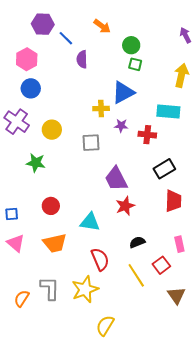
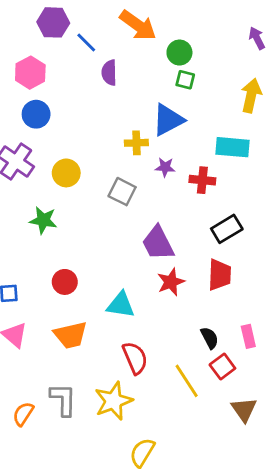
orange arrow: (102, 26) -> (138, 25), size x1.5
gray square: (91, 143) -> (122, 192), turned 30
red trapezoid: (173, 201) -> (220, 275), moved
black semicircle: (137, 242) -> (210, 338), moved, turned 84

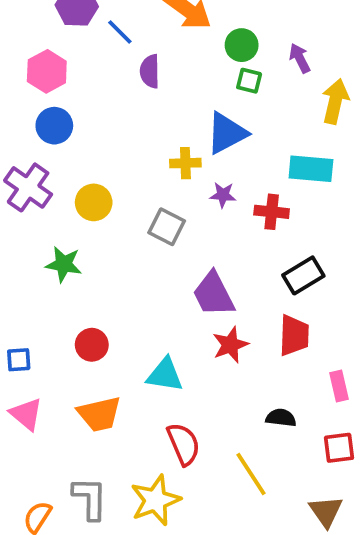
purple arrow: (257, 38) -> (300, 58), moved
pink rectangle: (248, 336) -> (339, 386), moved
black semicircle: (210, 338) -> (281, 418), turned -55
red square: (222, 367) -> (339, 448), moved, turned 30

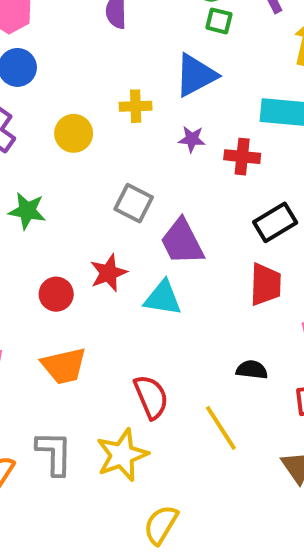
yellow cross: (185, 163) -> (136, 106), moved
yellow circle: (94, 202) -> (74, 133), moved
gray square: (167, 227) -> (134, 203), moved
red star: (230, 345) -> (108, 273), moved
cyan triangle: (165, 375) -> (163, 298), moved

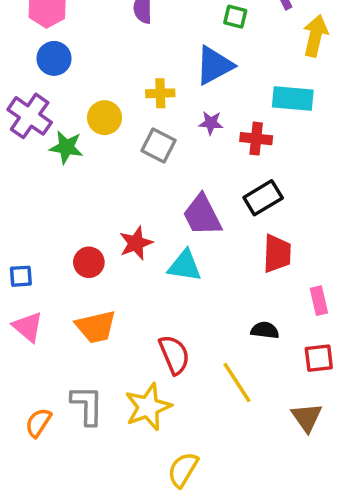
gray square: (134, 203) -> (159, 146), moved
green star: (27, 211) -> (66, 147), moved
black rectangle: (275, 222) -> (263, 198), moved

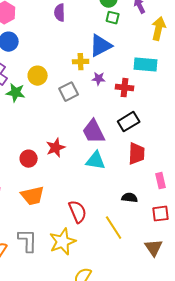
yellow cross: (160, 93) -> (81, 62), moved
gray square: (159, 146) -> (69, 92), turned 36
cyan triangle: (185, 266) -> (96, 161), moved

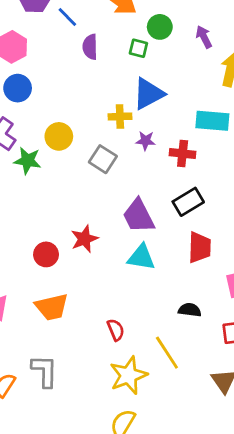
green square: (113, 18) -> (138, 48), moved
gray square: (69, 92) -> (103, 159), turned -30
red semicircle: (78, 212) -> (116, 330), size x0.7
yellow star: (63, 242) -> (128, 375), moved

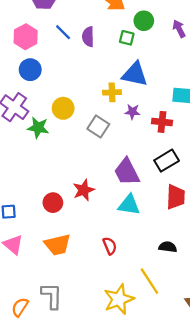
blue line: (67, 17) -> (63, 32), moved
blue triangle: (148, 94) -> (135, 74), turned 40
red semicircle: (116, 330) -> (110, 246), moved

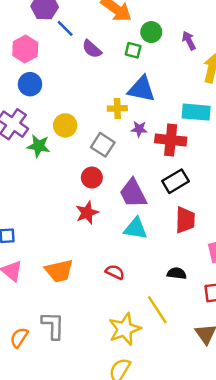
blue line: (63, 32) -> (65, 28), moved
purple semicircle: (88, 37) -> (92, 49), turned -48
red cross: (162, 122) -> (171, 140), size x1.4
red circle: (53, 203) -> (92, 178), moved
red semicircle: (110, 246) -> (115, 272), turned -42

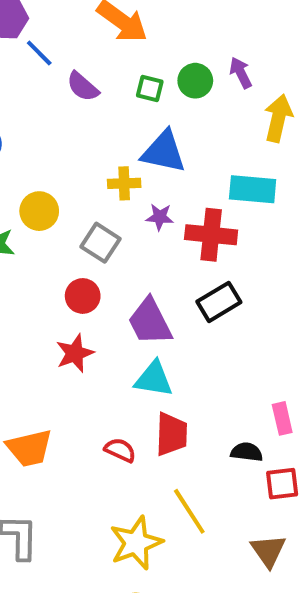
green circle: (151, 32) -> (195, 81), moved
red trapezoid: (185, 220) -> (172, 434), moved
black semicircle: (177, 273) -> (247, 452), moved

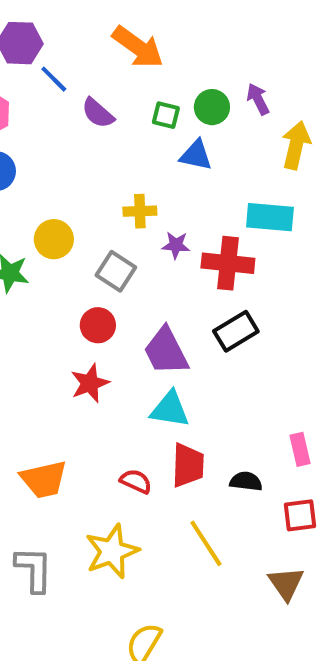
blue triangle: (164, 152) -> (196, 155), moved, size x0.7
black semicircle: (247, 452) -> (246, 481), moved
yellow star: (136, 543) -> (112, 551), moved

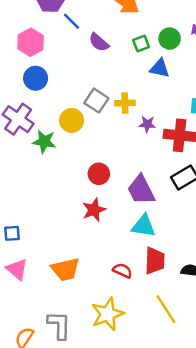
green square: (166, 115) -> (141, 43), turned -35
gray square: (116, 271) -> (96, 101), moved

